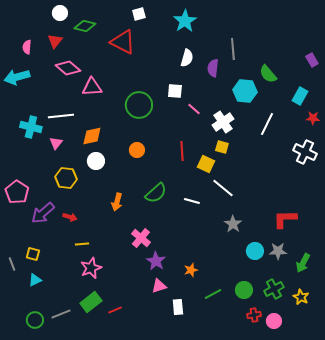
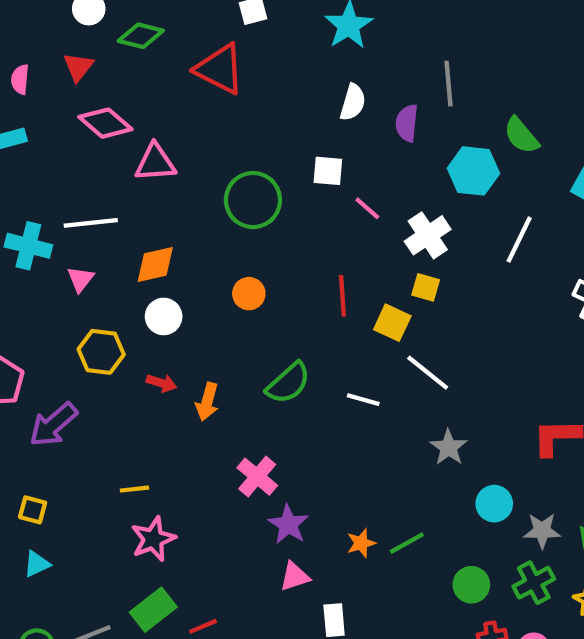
red arrow: (70, 217) -> (161, 383), moved
gray star: (278, 251) -> (542, 531), moved
green line: (213, 294) -> (407, 543), moved

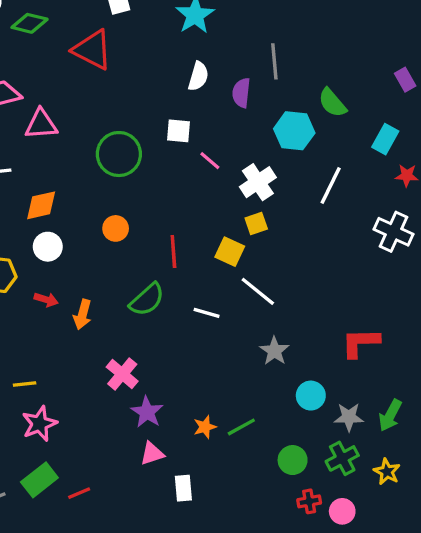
yellow square: (426, 287) -> (256, 223), turned -35
red line: (342, 296) -> (173, 252), moved

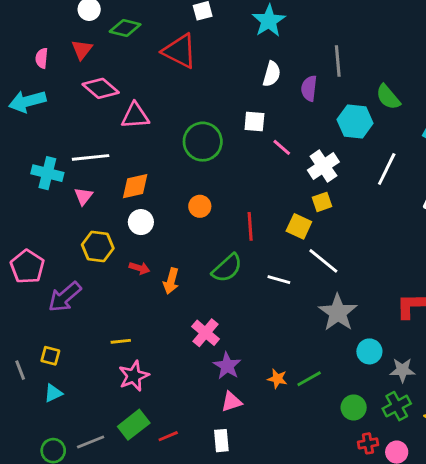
gray star: (274, 351) -> (338, 313), size x1.5
orange star: (205, 427) -> (277, 379), turned 30
white rectangle: (183, 488) -> (221, 441), moved

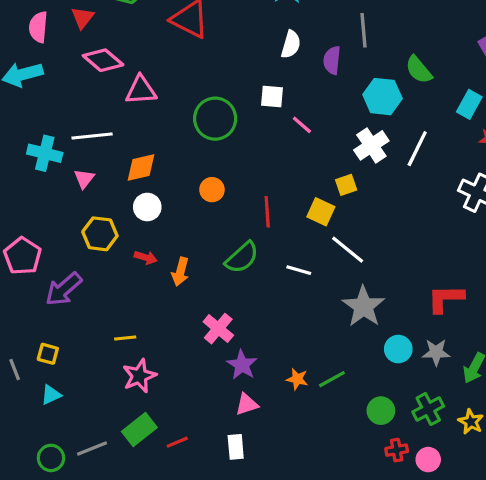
pink semicircle: (42, 58) -> (38, 27), size x1.4
white cross: (323, 166) -> (371, 145), moved
gray star: (402, 370) -> (436, 352), moved

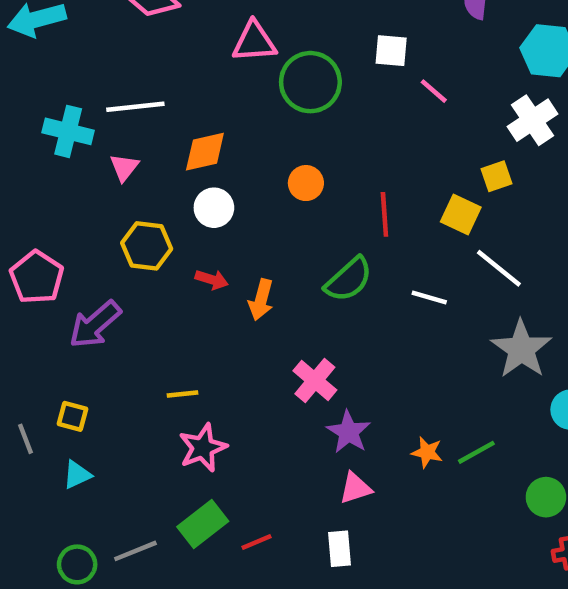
pink triangle: (141, 90) -> (254, 42), moved

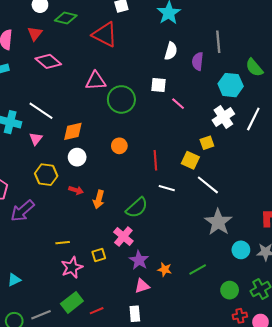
white line: (135, 107) -> (41, 111), turned 40
green semicircle: (349, 280) -> (137, 208), moved
white line: (429, 297) -> (167, 188), moved
yellow square: (73, 416) -> (99, 255), moved, turned -32
orange star: (427, 452) -> (165, 269), moved

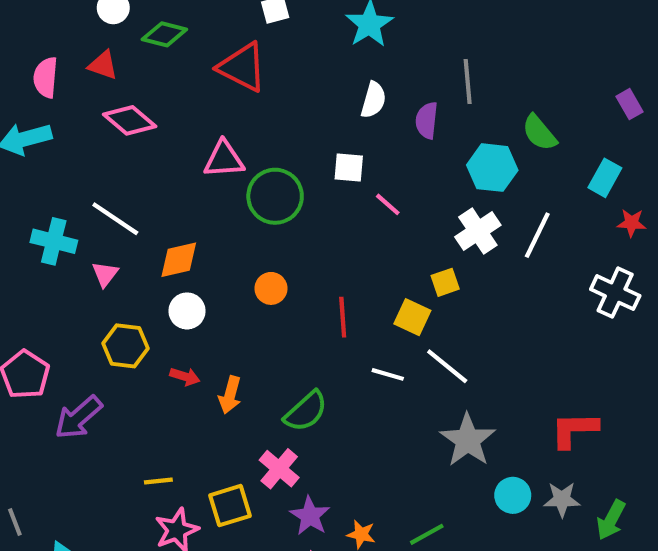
red triangle: (35, 34) -> (103, 65), turned -49
white line: (167, 188) -> (388, 374), moved
yellow square: (99, 255) -> (230, 506), size x1.5

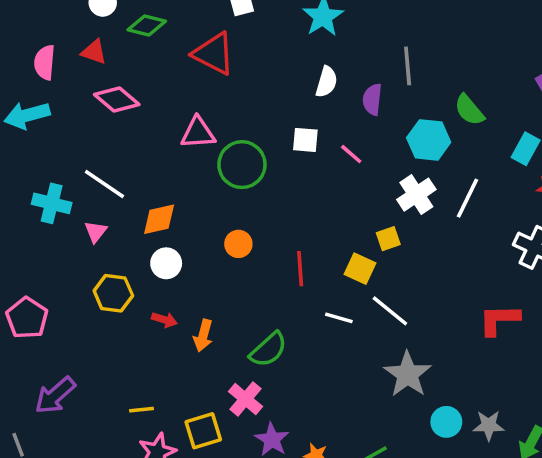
pink line: (388, 204) -> (351, 154), moved
purple arrow: (78, 417) -> (55, 395), moved
red L-shape: (574, 430) -> (499, 320), moved

